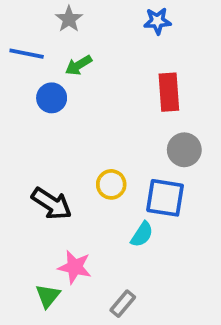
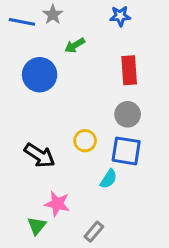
blue line: (27, 54) -> (22, 22), moved
green arrow: (79, 65) -> (75, 45), moved
blue circle: (52, 98) -> (40, 75), size x1.5
gray circle: (184, 150) -> (128, 114), moved

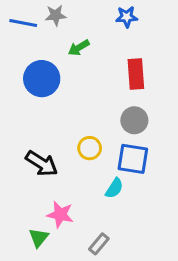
gray star: (53, 15) -> (56, 15), turned 30

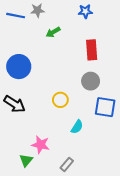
blue circle: (42, 79) -> (19, 67), moved
blue square: (133, 159) -> (105, 107), moved
black arrow: (42, 164) -> (15, 104), moved

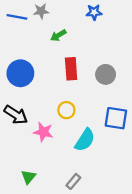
red rectangle: (92, 50) -> (71, 69), moved
gray circle: (91, 81) -> (106, 74), moved
cyan semicircle: (77, 127) -> (85, 140), size x1.5
pink star: (41, 145) -> (43, 132), moved

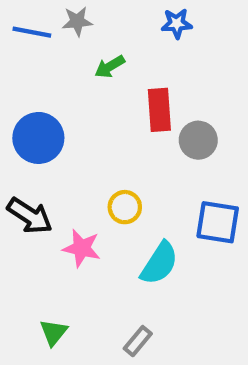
red rectangle: (71, 69) -> (159, 110), moved

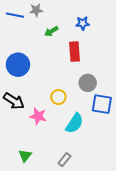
blue star: (177, 23) -> (83, 23), moved
gray circle: (198, 140) -> (88, 83), moved

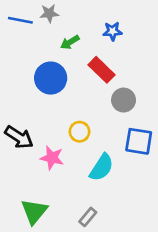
red rectangle: (75, 52) -> (102, 70), turned -42
blue circle: (18, 65) -> (51, 78), moved
gray circle: (88, 83) -> (124, 100), moved
green triangle: (25, 156) -> (34, 211), size x1.5

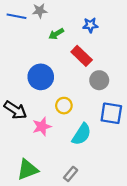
blue circle: (51, 78) -> (41, 77), moved
pink star: (52, 158) -> (42, 127), turned -30
green triangle: (34, 211) -> (28, 170), turned 30

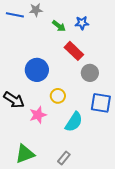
green arrow: (56, 34) -> (59, 26), moved, turned -112

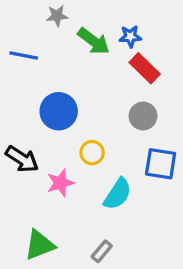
blue line: (15, 15) -> (24, 56), moved
green arrow: (59, 26) -> (94, 41), size x1.5
red rectangle: (74, 51) -> (145, 68), moved

